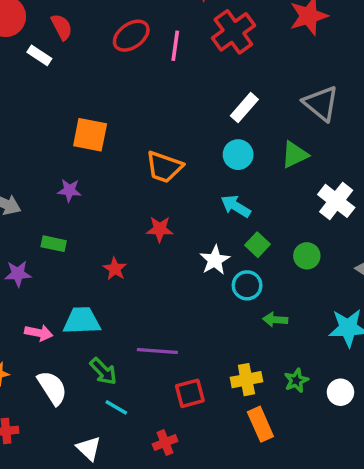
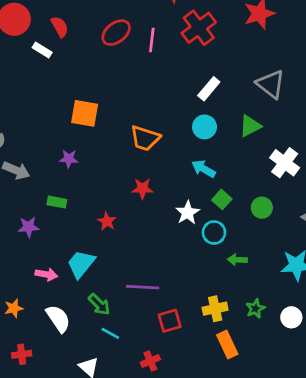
cyan trapezoid: (82, 321) -> (81, 264), turned -48

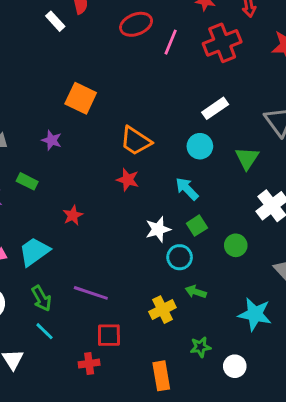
green triangle: (250, 126) -> (247, 158), turned -45
red star: (142, 189) -> (128, 180), moved
yellow cross: (215, 309) -> (162, 310), moved, turned -30
red cross: (150, 361) -> (89, 364), moved

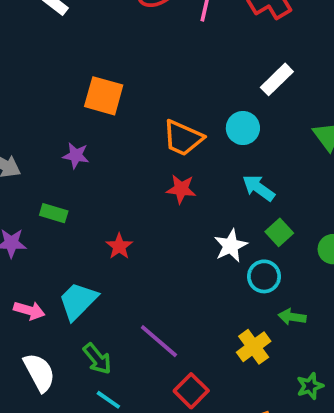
cyan circle: (200, 146) -> (243, 128), moved
purple line: (91, 293) -> (159, 341), turned 32
red square: (109, 335) -> (191, 391), turned -35

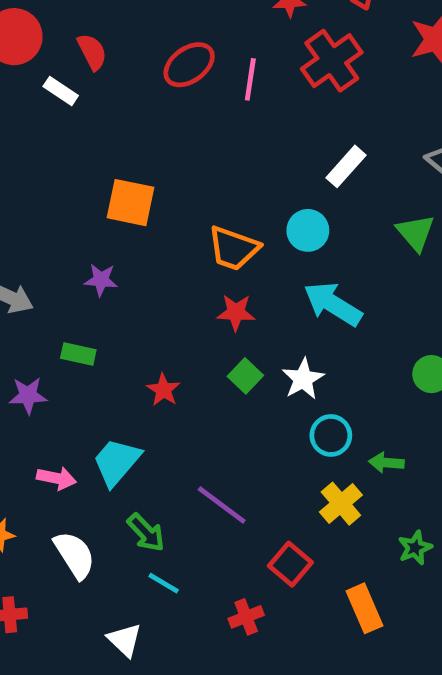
cyan arrow: (259, 188) -> (333, 304), size x1.4
green square: (279, 232) -> (245, 376), moved
cyan circle: (264, 276) -> (331, 435), moved
red square: (191, 391) -> (290, 564), moved

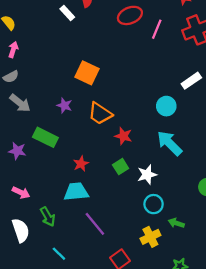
orange trapezoid: (233, 248) -> (100, 113), moved
green rectangle: (78, 354) -> (45, 137), size x1.5
cyan trapezoid: (117, 462) -> (76, 192), moved, turned 30
green arrow: (146, 533) -> (48, 217), moved

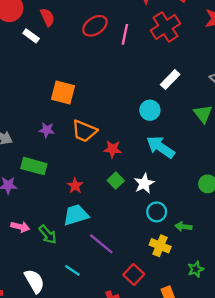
green arrow: (48, 217) -> (48, 234), moved
white semicircle: (21, 230) -> (34, 281), moved
yellow cross: (150, 237) -> (160, 246), turned -30
cyan line: (59, 254) -> (72, 270), moved

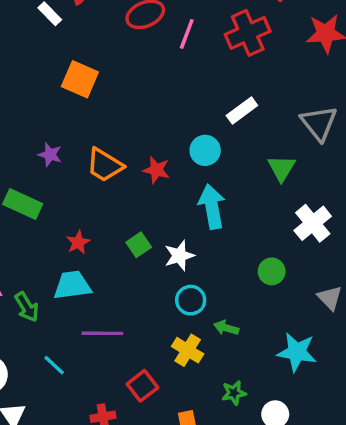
orange square: (63, 92) -> (80, 79), moved
cyan arrow: (161, 147) -> (212, 207), turned 36
red star: (113, 149) -> (156, 170), moved
purple line: (101, 244) -> (102, 333), turned -48

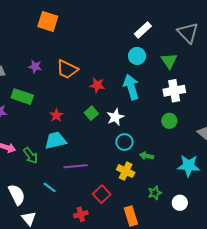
cyan circle: (205, 150) -> (137, 56), moved
red star: (156, 170) -> (97, 85), moved
white cross: (313, 223) -> (174, 91), moved, turned 35

